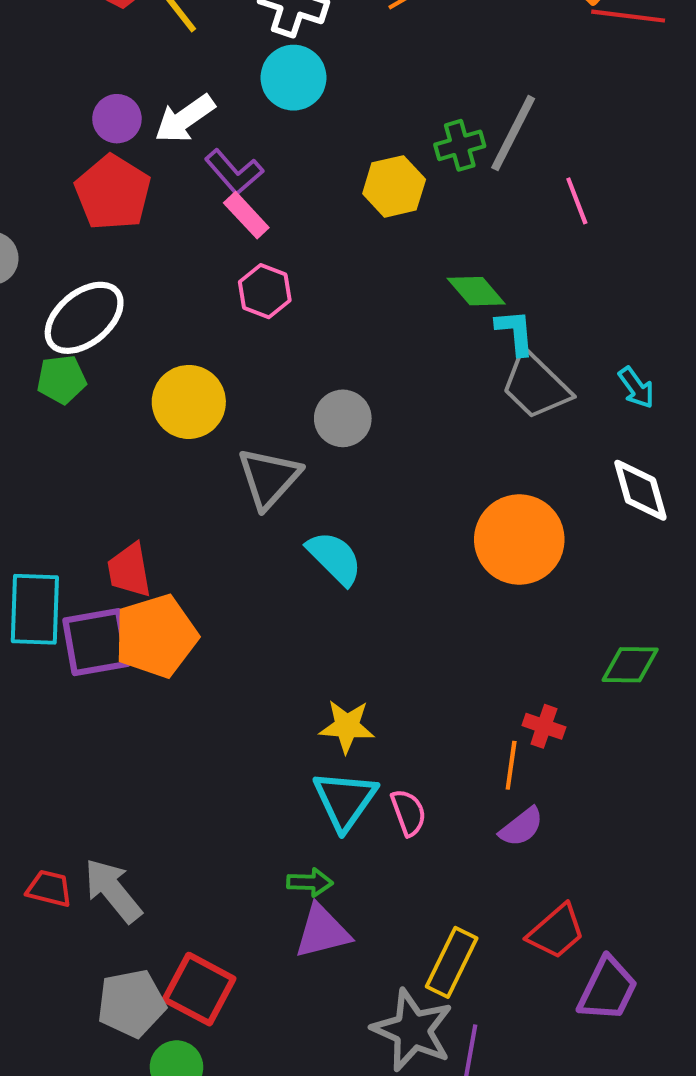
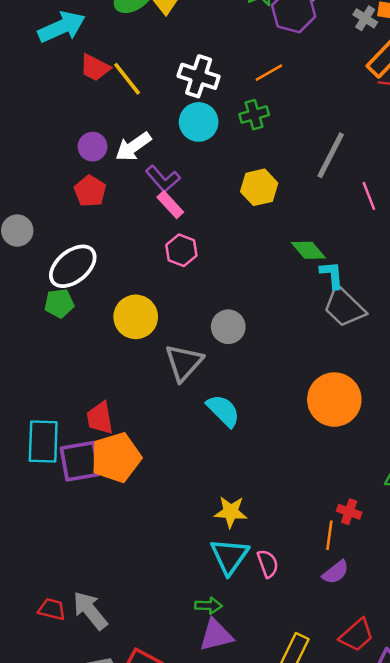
green cross: (460, 145) -> (254, 115), moved
red pentagon: (113, 193) -> (90, 191), size x0.7

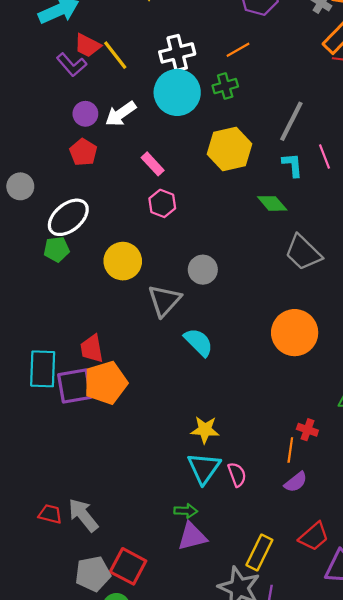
white cross: (199, 76) -> (177, 53), turned -32
cyan circle: (199, 122) -> (177, 92), size x1.4
purple L-shape: (163, 179) -> (72, 65), moved
yellow hexagon: (259, 187) -> (229, 149), size x1.4
cyan L-shape: (332, 275) -> (292, 165), moved

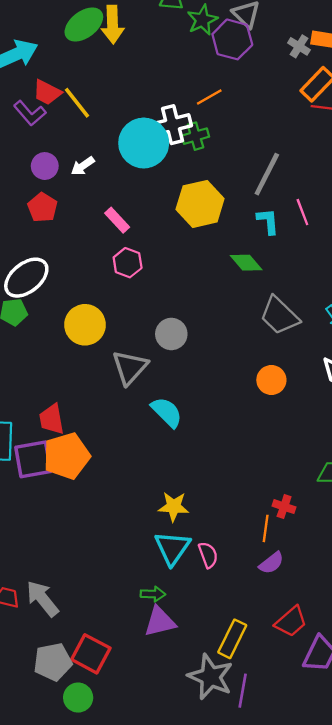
white cross: (177, 53) -> (172, 125), moved
white arrow: (121, 114) -> (83, 166), size x0.7
orange circle: (295, 333) -> (271, 380), moved, size x0.6

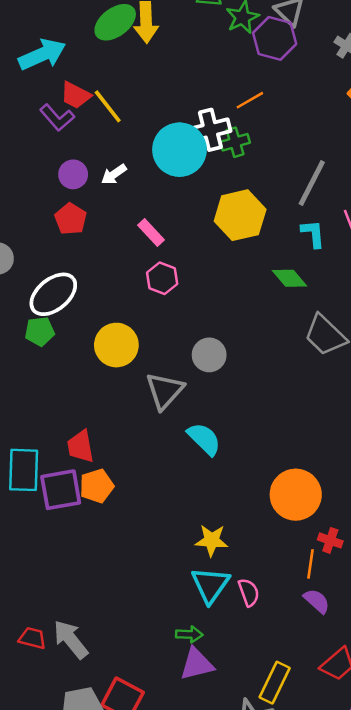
orange circle: (271, 380) -> (296, 495), moved, size x1.6
orange pentagon: (67, 456) -> (97, 486), size x0.7
purple semicircle: (271, 563) -> (317, 601), turned -100

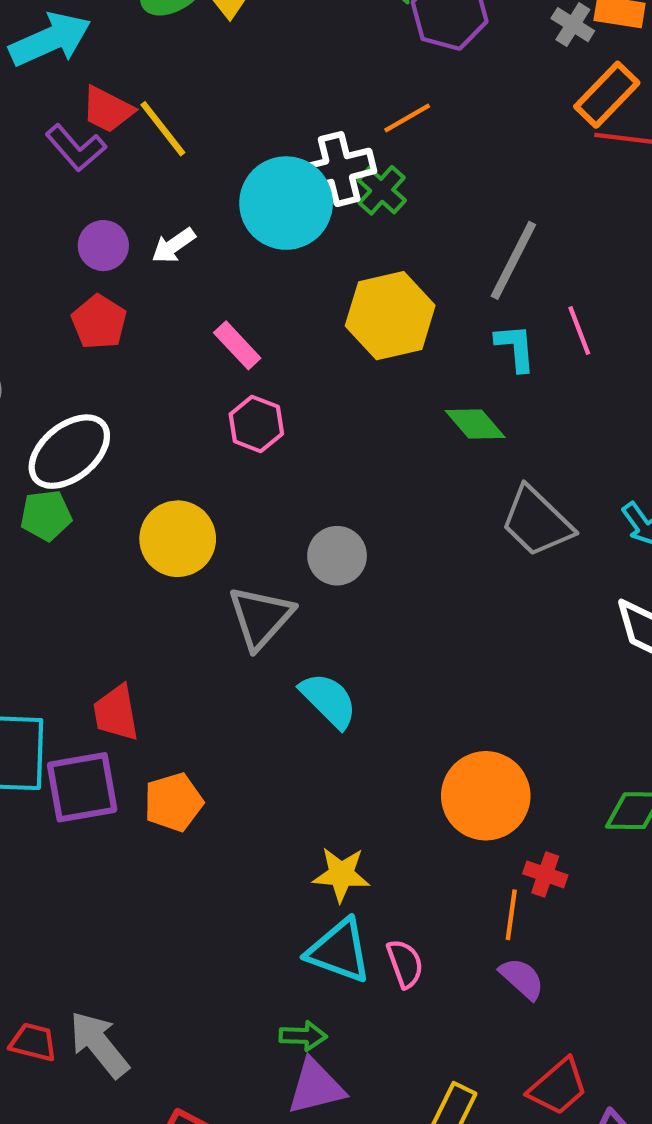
green cross: (235, 142) -> (382, 190), turned -32
orange pentagon: (97, 486) -> (173, 802), moved
cyan triangle: (210, 585) -> (339, 951), turned -45

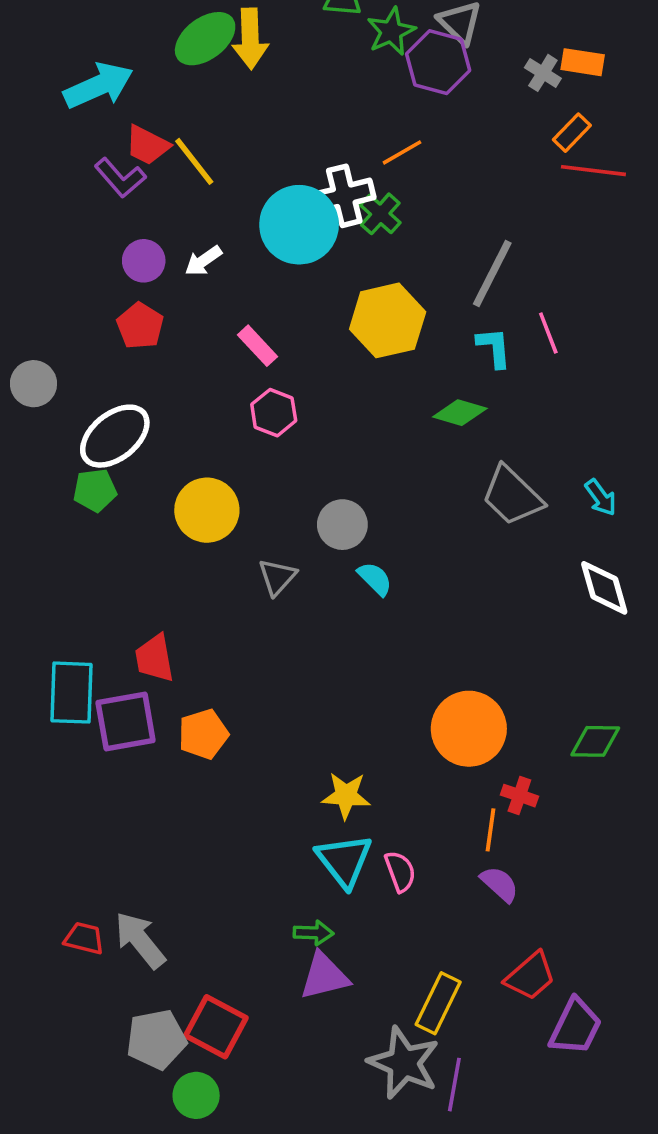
orange rectangle: (607, 95) -> (572, 133), size x0.7
green diamond: (475, 424) -> (460, 413), turned -33
gray triangle: (261, 617) -> (277, 577), size x0.7
cyan semicircle: (329, 700) -> (375, 579), moved, size x0.7
cyan triangle: (339, 951) -> (344, 861), turned 32

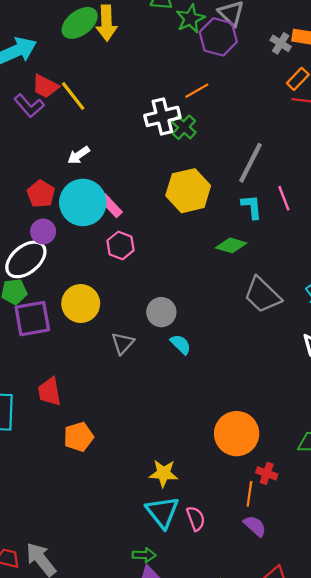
cyan circle: (299, 225) -> (83, 202), moved
purple circle: (144, 261) -> (43, 231), moved
purple square: (126, 721) -> (32, 319), moved

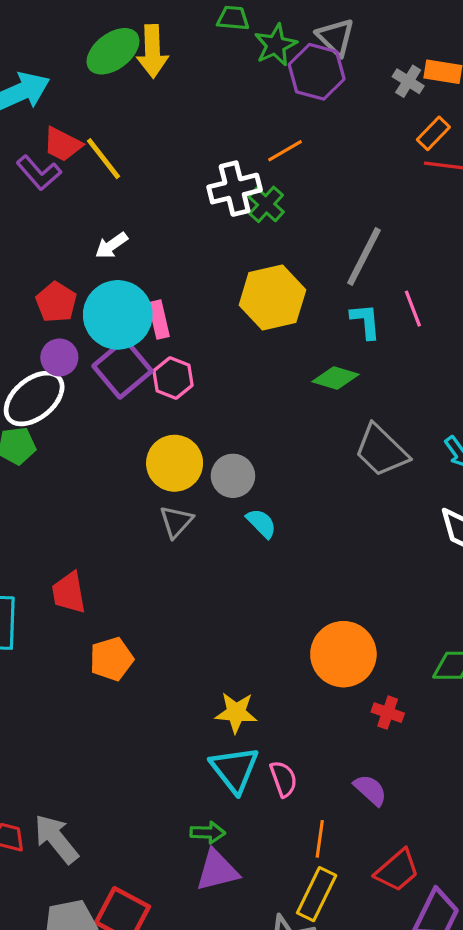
pink rectangle: (111, 206) -> (159, 320), turned 30
yellow circle: (81, 304) -> (175, 463), moved
purple square: (32, 319) -> (122, 369), moved, turned -30
orange line: (249, 494) -> (320, 839), moved

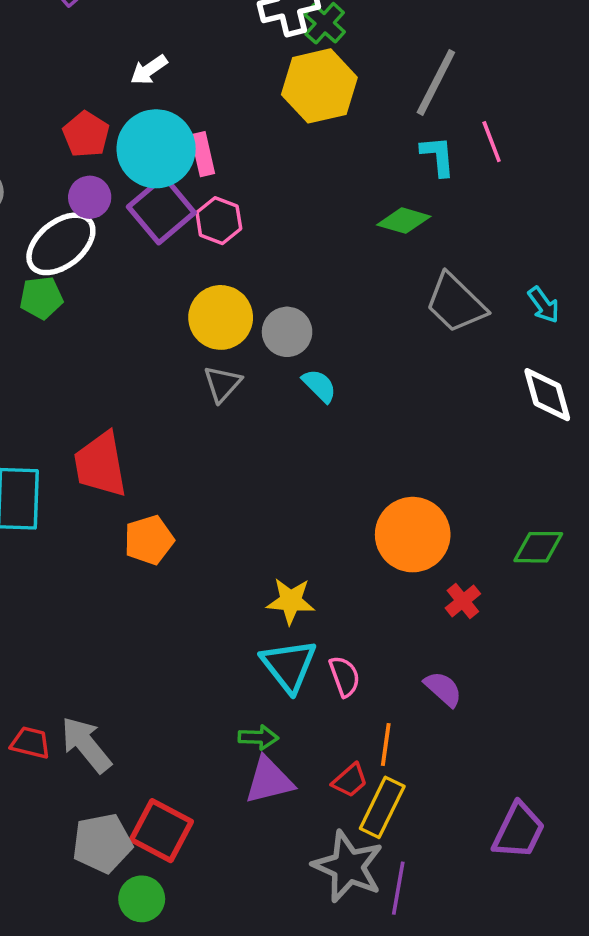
yellow hexagon: (272, 297) -> (319, 86), moved
red trapezoid: (69, 593) -> (100, 465), size x1.4
red cross: (388, 713) -> (463, 601), turned 32
red trapezoid: (397, 870) -> (350, 780), moved, size x0.7

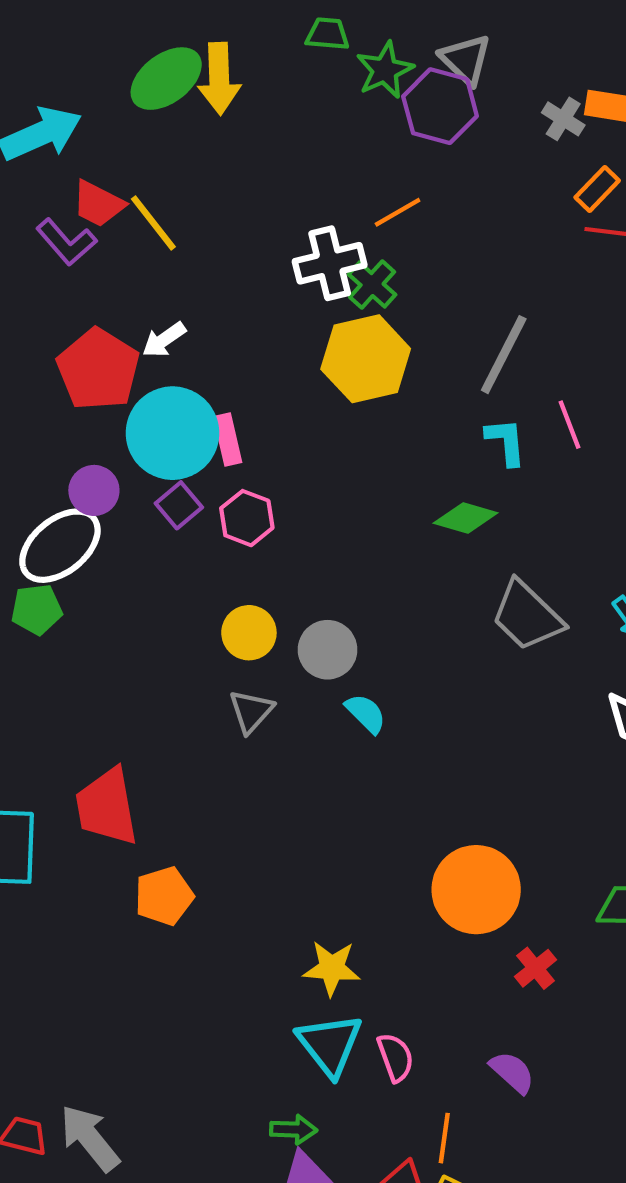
red pentagon: (86, 134) -> (98, 369), moved, size x1.5
purple square: (161, 210) -> (179, 505), size x0.6
yellow circle: (221, 317) -> (249, 633), size x0.7

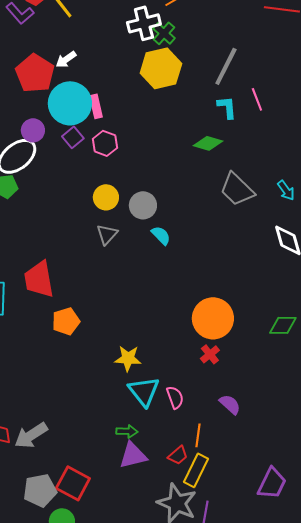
yellow star: (332, 968) -> (128, 358), moved
red cross: (536, 968) -> (210, 354), moved
gray arrow: (90, 1138) -> (31, 435), turned -84

